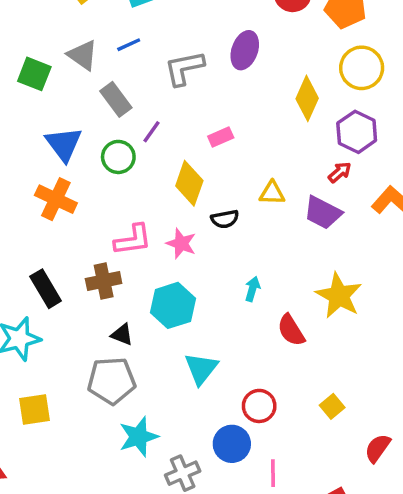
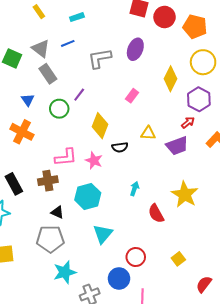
gray rectangle: (116, 99) -> (48, 74), moved
pink rectangle: (221, 137) -> (132, 96), moved, turned -32
blue triangle: (64, 144) -> (28, 100), size x0.6
purple trapezoid: (323, 213) -> (177, 146), turned -50

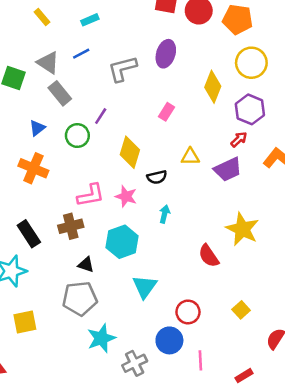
blue triangle: (28, 100) -> (37, 128), turned 32
cyan arrow: (134, 189) -> (165, 214), moved

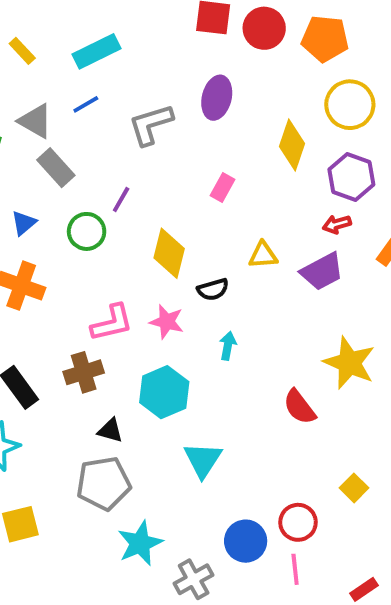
cyan rectangle: (90, 20) -> (96, 51), size x1.6
red arrow: (239, 139) -> (337, 224), turned -150
red circle: (188, 312) -> (298, 522), moved

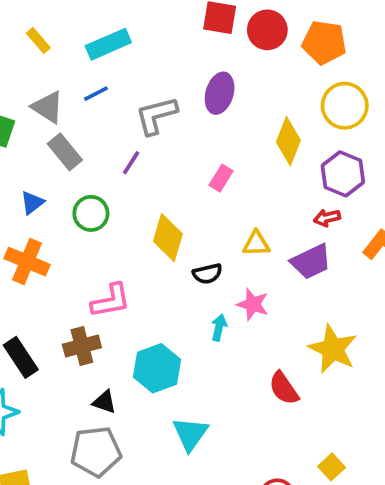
purple line: (121, 199) -> (131, 163), moved
pink star: (167, 322) -> (253, 304), moved

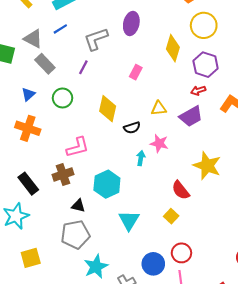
yellow square: (332, 467) -> (171, 216), moved

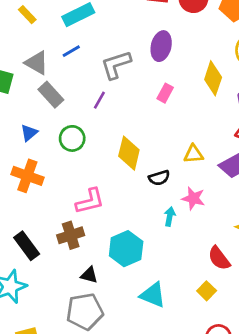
pink rectangle: (136, 72) -> (165, 93), moved
cyan triangle: (129, 220) -> (153, 295), turned -40

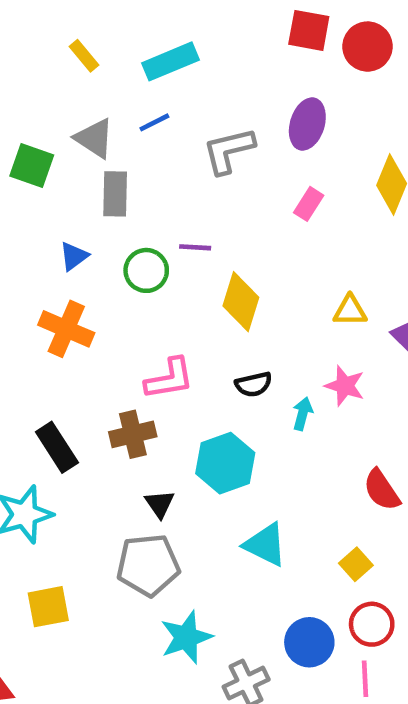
gray rectangle: (51, 95) -> (115, 194), turned 40
purple line: (99, 100) -> (195, 247), moved, turned 60
black semicircle: (159, 178) -> (253, 384), moved
black triangle: (89, 275) -> (160, 504), turned 36
yellow square: (207, 291) -> (356, 564), moved

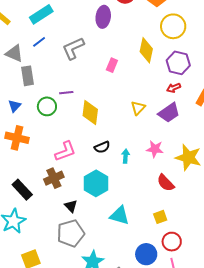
purple ellipse: (307, 124) -> (103, 17), moved
yellow triangle: (350, 311) -> (138, 108), turned -35
pink star: (345, 386) -> (155, 149), moved
yellow square: (356, 564) -> (160, 217), turned 32

